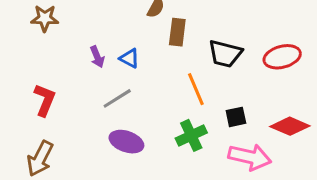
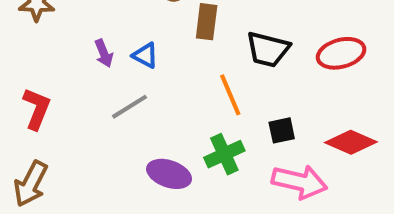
purple ellipse: (126, 142) -> (169, 174), moved

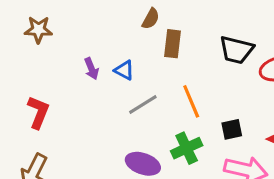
black trapezoid: (268, 49) -> (236, 50), moved
gray line: (129, 107) -> (143, 104), moved

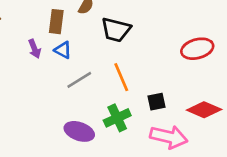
brown rectangle: (173, 44) -> (56, 22), moved
black trapezoid: (236, 50) -> (116, 30), moved

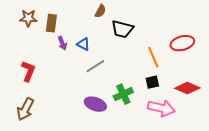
brown rectangle: (56, 22) -> (51, 23), moved
orange line: (121, 77) -> (153, 57), moved

